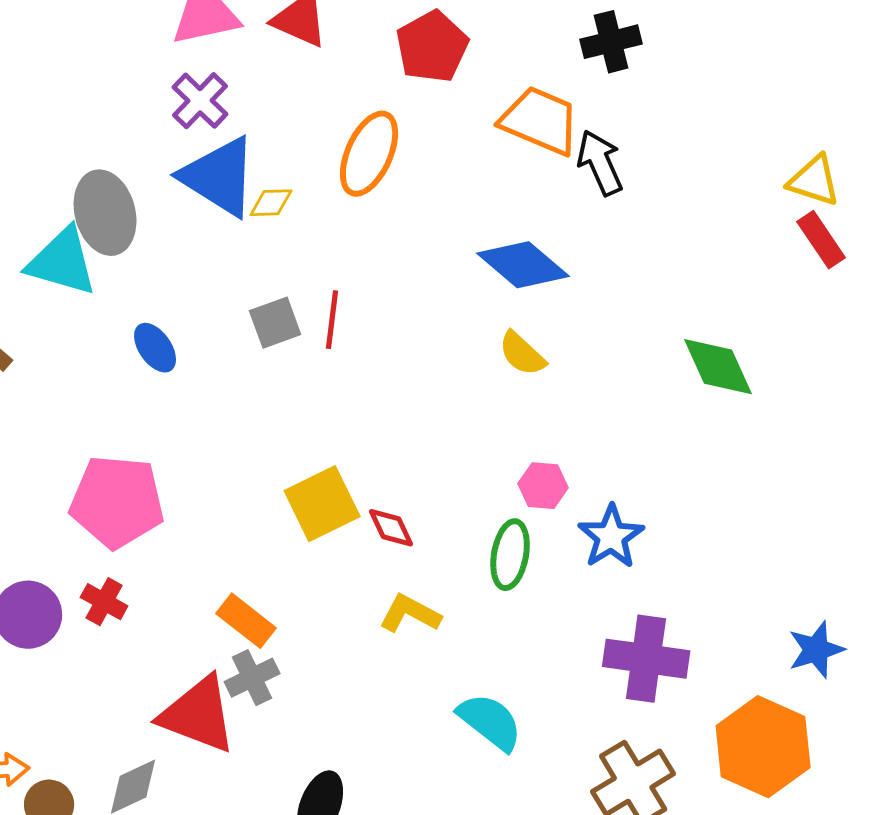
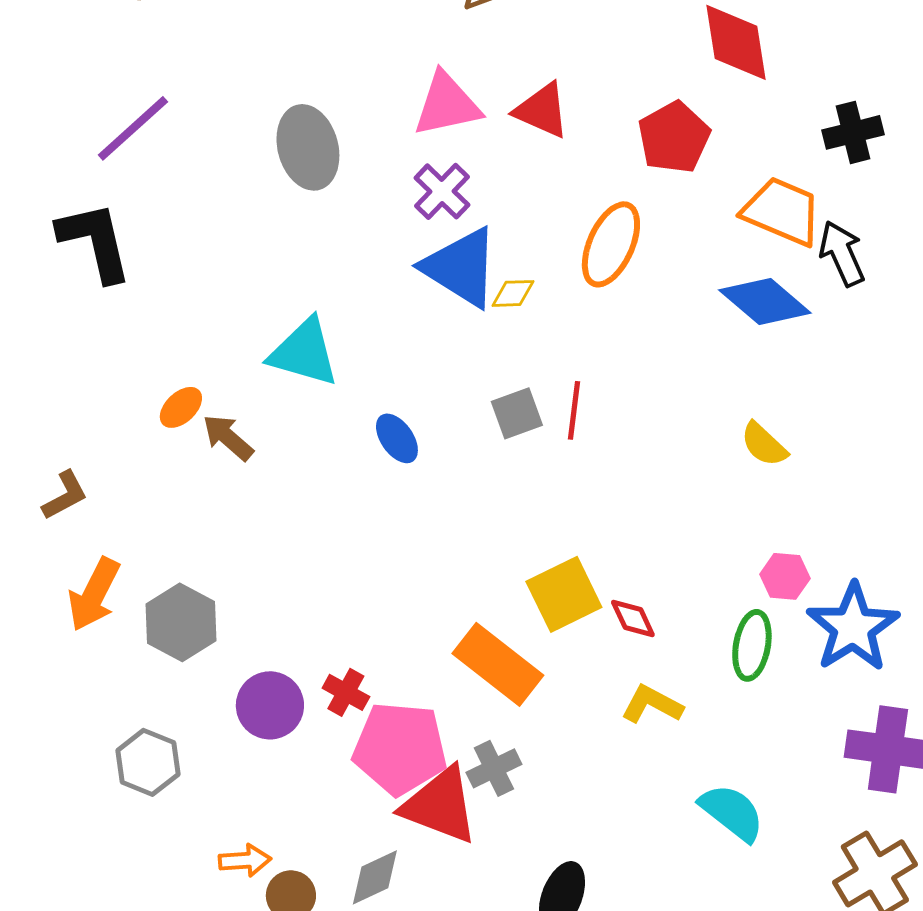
gray ellipse: (105, 213) -> (308, 147), moved
blue diamond: (523, 265) -> (765, 301), moved
pink pentagon: (117, 502) -> (400, 748), moved
blue star: (611, 537) -> (853, 627), size x1.4
orange rectangle: (246, 621) -> (498, 664), moved, size x1.5

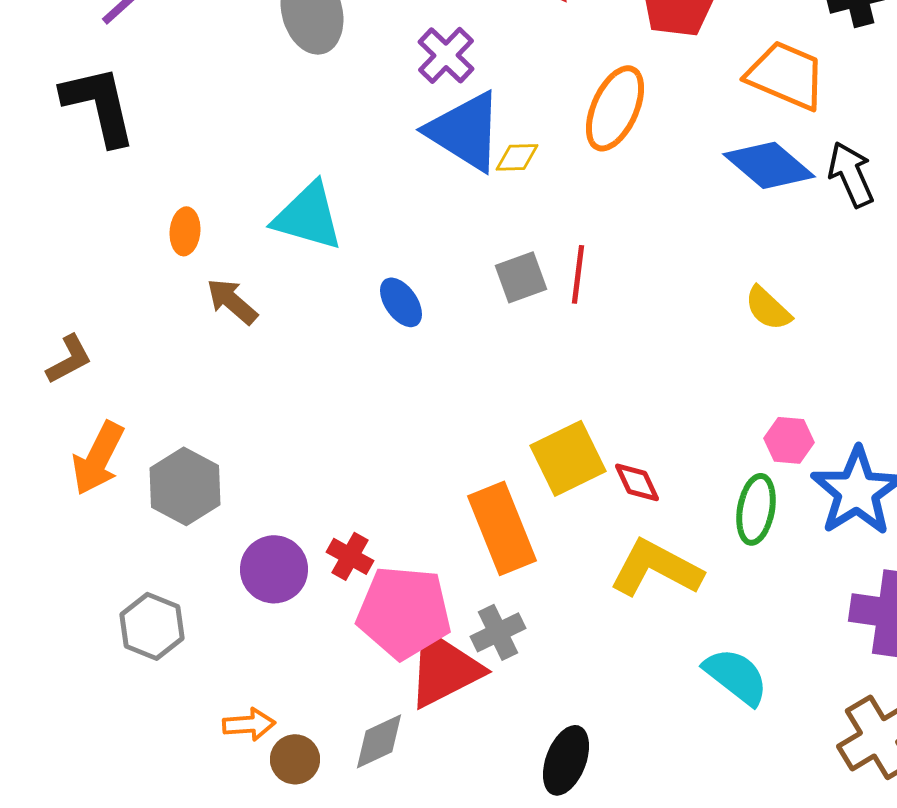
black arrow: (842, 253) -> (851, 174), moved
orange ellipse: (181, 407) -> (185, 231), moved, turned -42
orange rectangle: (498, 664) -> (502, 528), turned 30
yellow L-shape: (652, 704) -> (656, 568), size x1.5
red triangle: (440, 805) -> (444, 669), turned -48

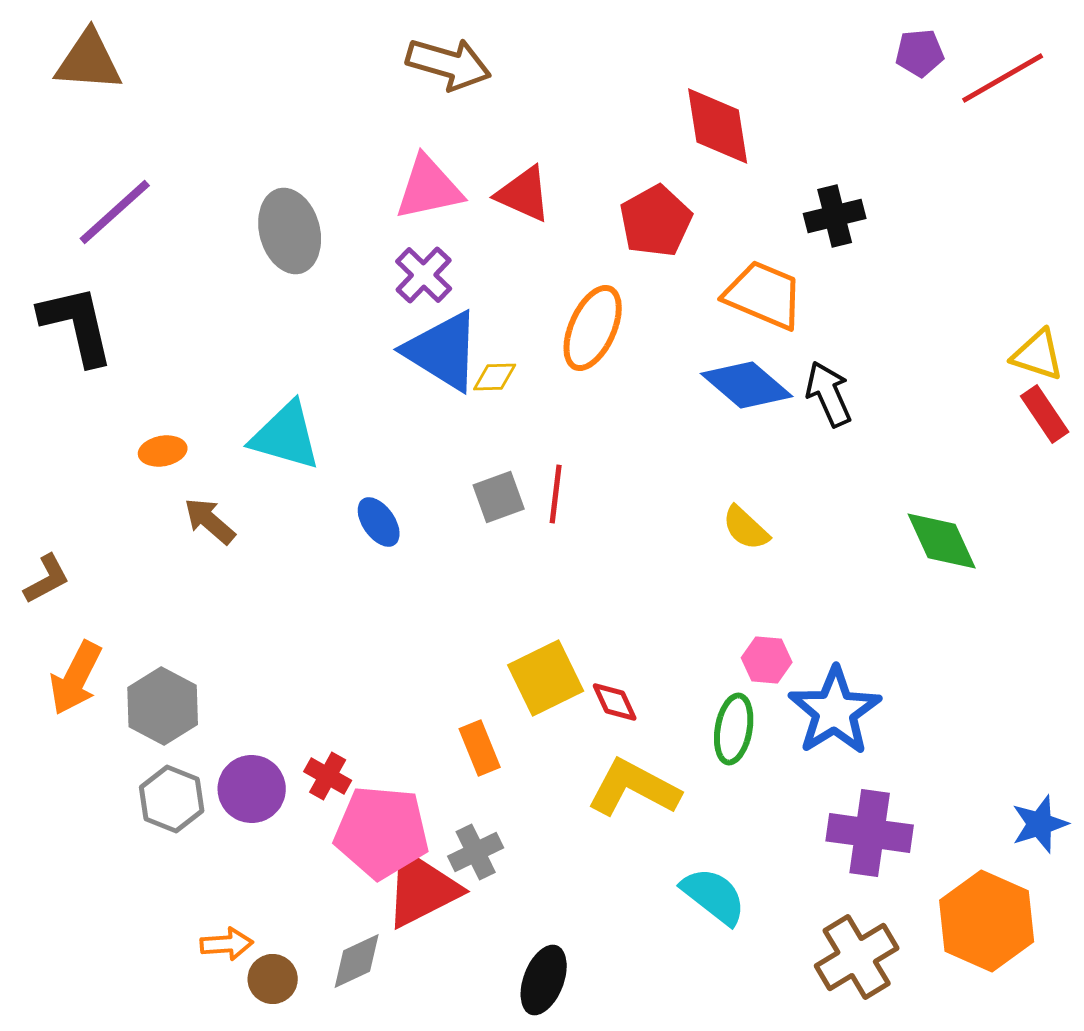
orange ellipse: (185, 231) -> (163, 451), turned 75
orange rectangle: (502, 528) -> (480, 748), size x0.6
gray hexagon: (152, 626) -> (172, 799), moved

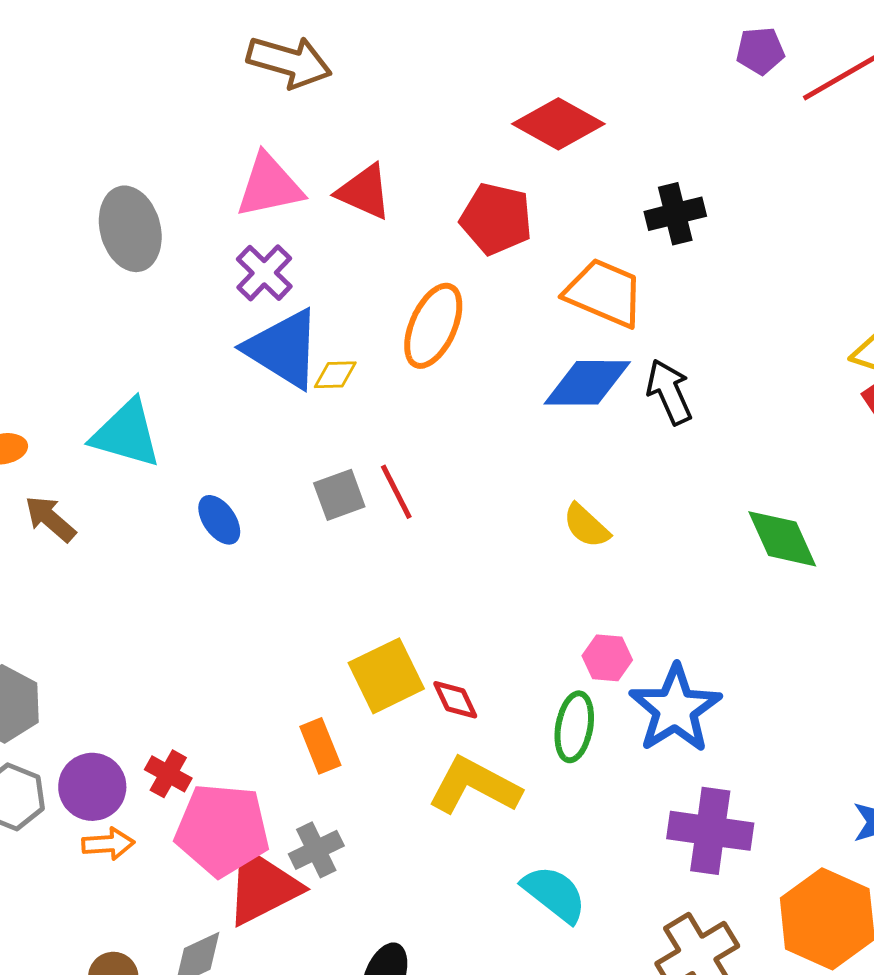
red diamond: (718, 126) -> (558, 124), turned -52
red pentagon: (656, 221) -> (496, 219), turned -30
blue diamond: (747, 385) -> (587, 383), turned -40
red line: (556, 494) -> (396, 492), turned -34
orange arrow: (227, 944) -> (108, 844), moved

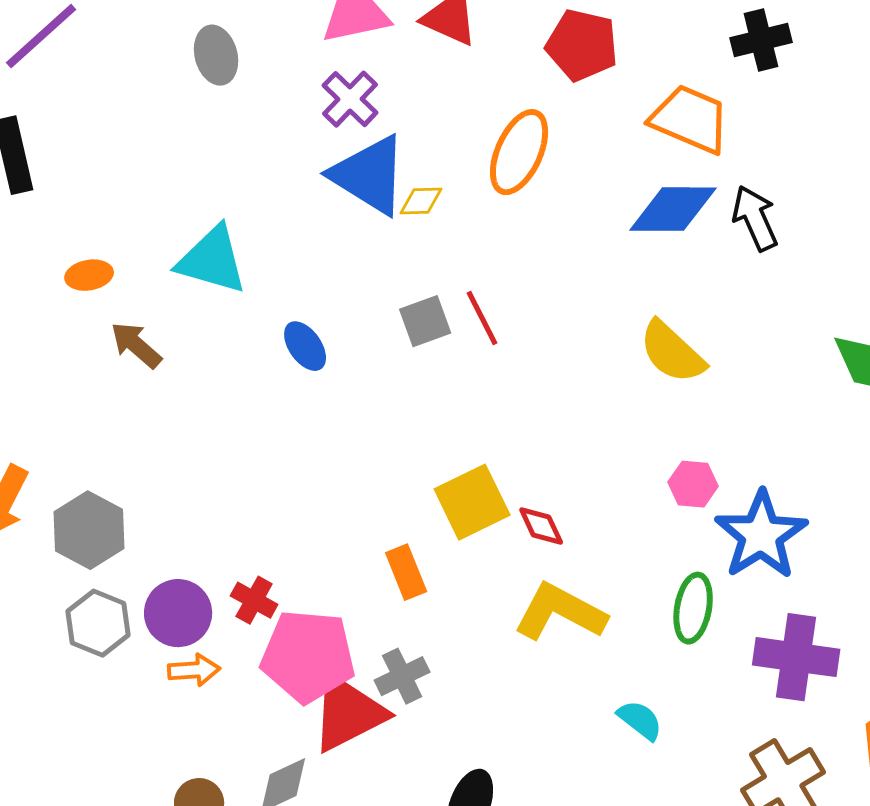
gray ellipse: (130, 229) -> (216, 55), size x0.7
yellow semicircle: (586, 526) -> (672, 352), size x1.4
green ellipse: (574, 727) -> (693, 608), moved
cyan semicircle: (554, 894) -> (640, 720), size x0.7

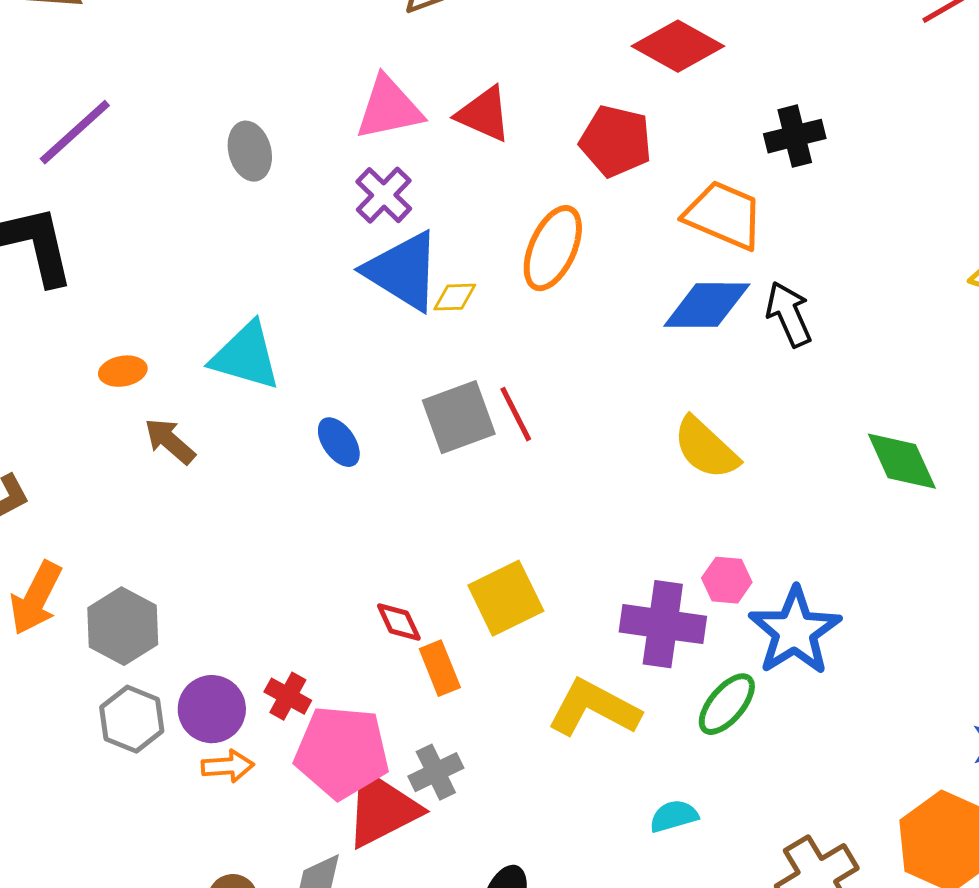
gray square: (425, 321) -> (459, 417), size x1.4
red diamond: (541, 526) -> (399, 622), moved
green ellipse: (693, 608) -> (727, 704), turned 30
purple cross: (796, 657) -> (663, 624), moved
cyan semicircle: (640, 720) -> (674, 816), turned -54

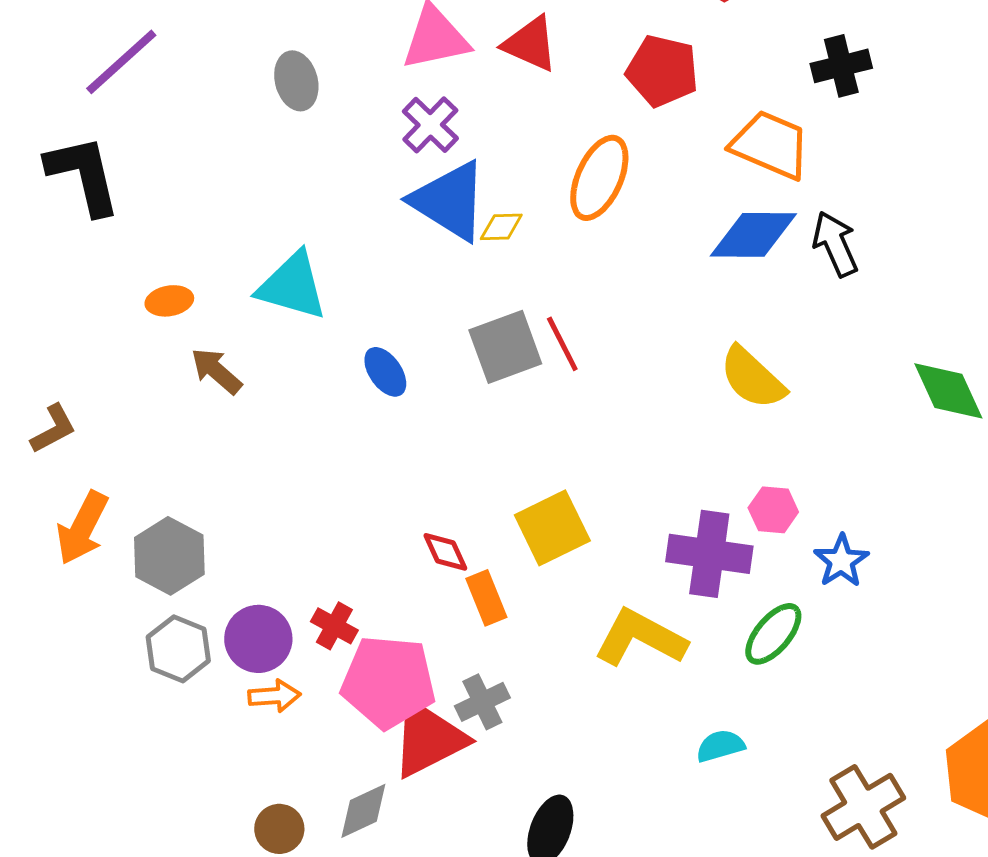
blue star: (795, 631) -> (841, 561), size x0.6

